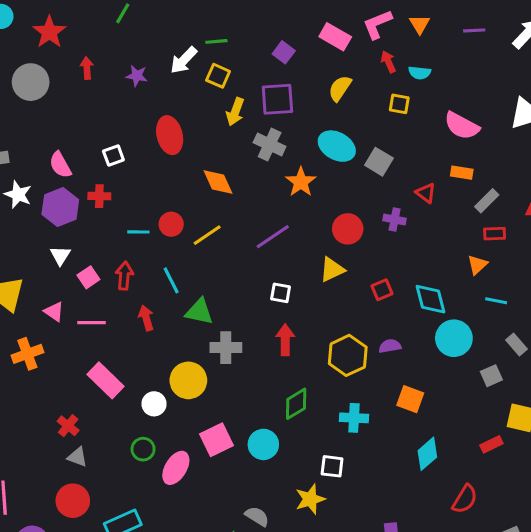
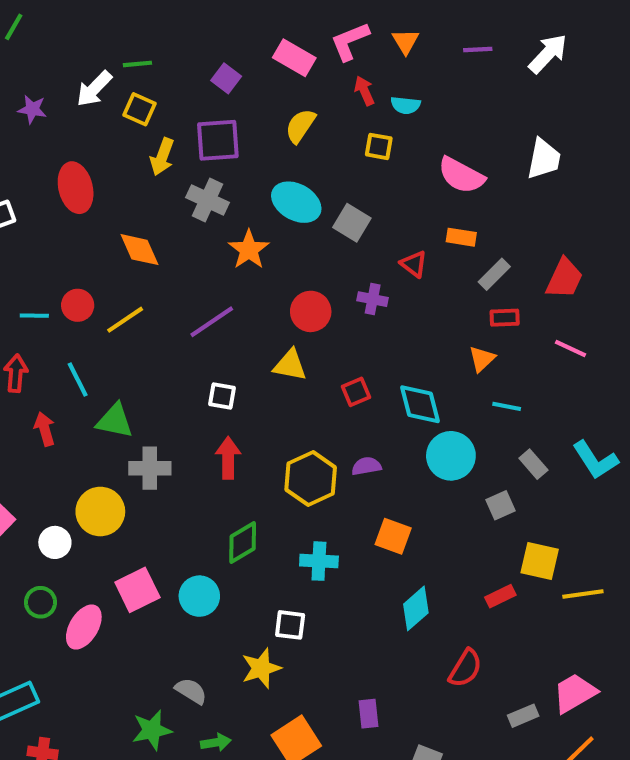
yellow triangle: (332, 269) -> (290, 365), turned 36

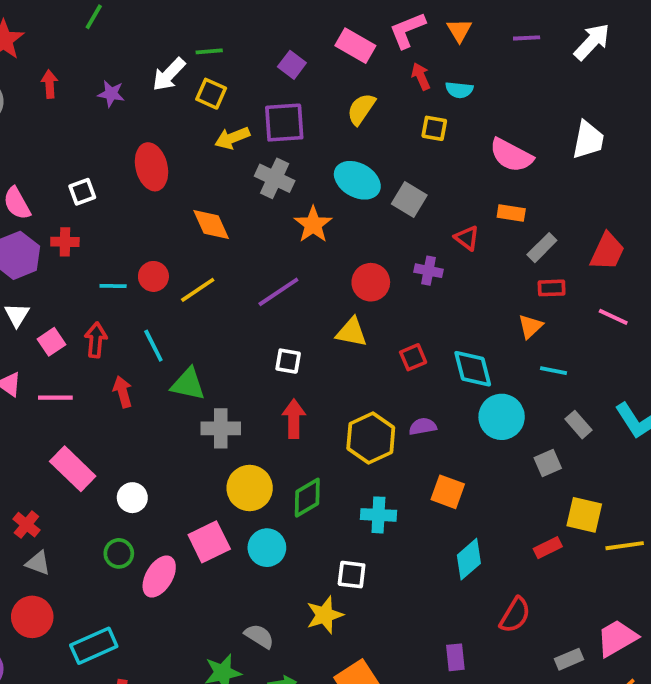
yellow arrow: (162, 157) -> (232, 138), turned 48
yellow circle: (100, 512) -> (250, 488), moved
purple rectangle: (368, 714) -> (455, 657), moved

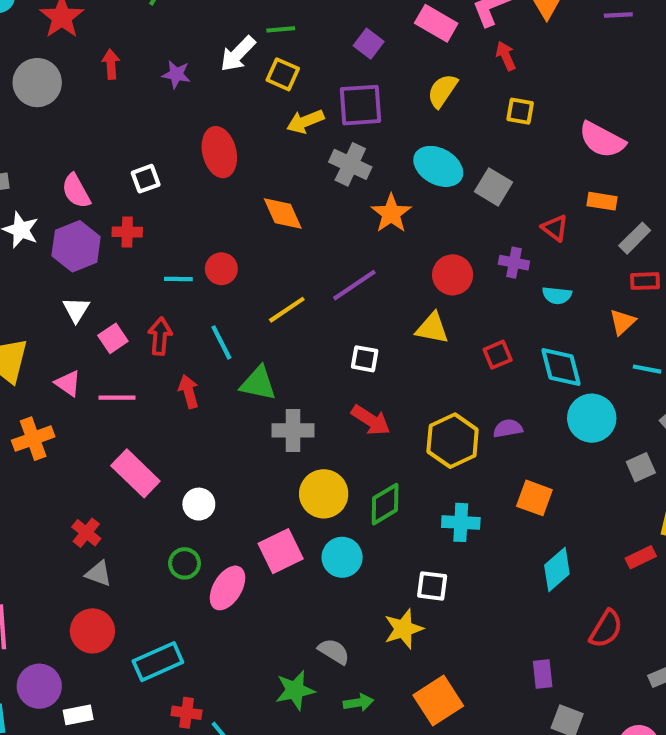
cyan semicircle: (459, 90) -> (557, 295), moved
yellow line: (198, 290) -> (287, 310), moved
red arrow: (294, 419) -> (371, 420), turned 123

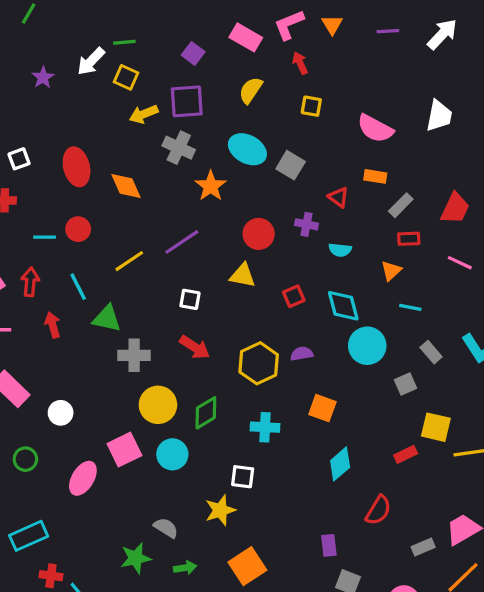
purple star: (176, 74) -> (43, 77), turned 30
red ellipse: (219, 152) -> (77, 167), moved
green circle: (185, 563) -> (25, 459), moved

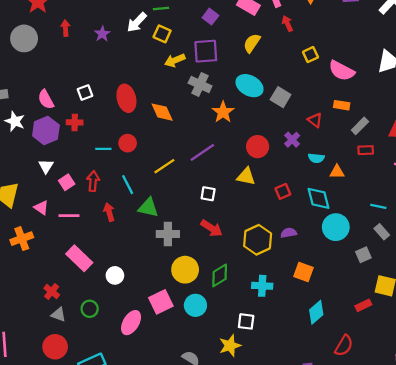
yellow square: (311, 106) -> (310, 55), moved, turned -35
purple cross: (307, 224) -> (292, 140), turned 35
orange triangle: (391, 271) -> (337, 172), moved, turned 42
cyan line: (410, 307) -> (378, 206), moved

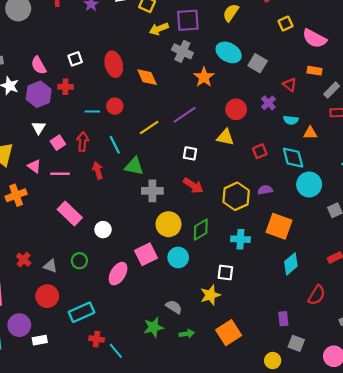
orange square: (304, 272) -> (279, 226), size x1.4
red cross: (52, 292) -> (24, 260), moved

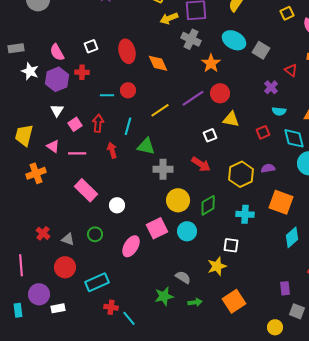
red circle: (236, 109) -> (220, 93), moved
cyan semicircle: (291, 120) -> (279, 111), moved
cyan line: (115, 145) -> (128, 126), turned 42
white square: (190, 153) -> (210, 135), moved, turned -32

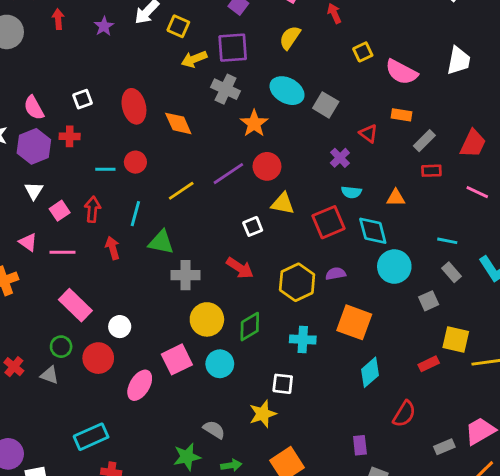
red square: (263, 132) -> (328, 222), size x1.6
green circle: (95, 234) -> (61, 347), moved
red circle: (65, 267) -> (98, 358), moved

